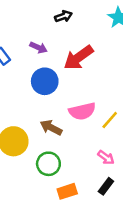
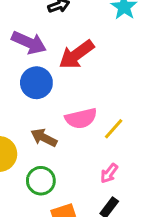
purple arrow: (38, 48) -> (29, 43), size x1.6
pink arrow: (106, 158) -> (109, 173), turned 90

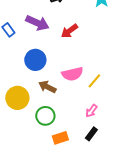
red arrow: (77, 55) -> (69, 31), size x0.7
blue circle: (36, 83) -> (35, 60), moved

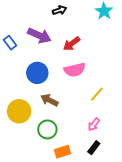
pink semicircle: (72, 74) -> (75, 70), moved

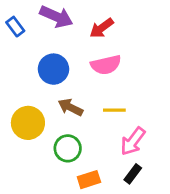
yellow line: (97, 94) -> (114, 110), moved, turned 49
pink arrow: (94, 124) -> (133, 141), size x1.5

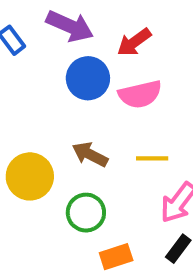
blue circle: (53, 69) -> (88, 78), moved

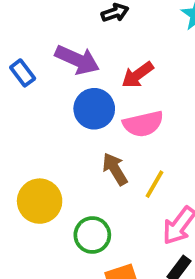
brown arrow: (90, 154) -> (115, 169), moved, turned 32
yellow line: (152, 158) -> (154, 184), turned -60

